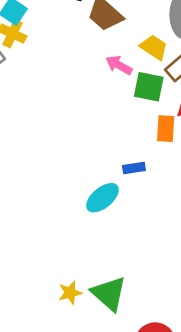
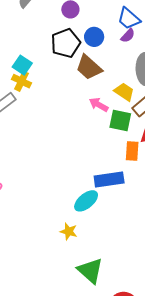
blue rectangle: (134, 168) -> (109, 179), size x1.8
yellow star: (70, 293) -> (69, 231), moved, turned 30

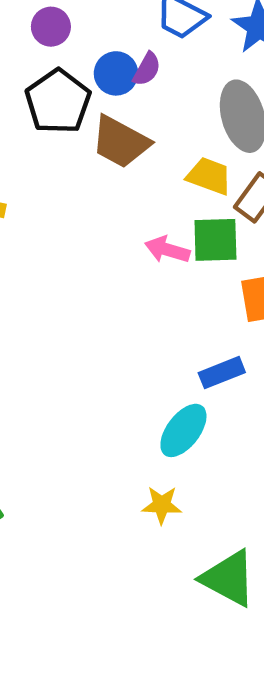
purple semicircle: (128, 36) -> (147, 69), moved
pink arrow: (99, 105) -> (167, 250), moved
blue rectangle: (109, 179) -> (222, 373), size x0.7

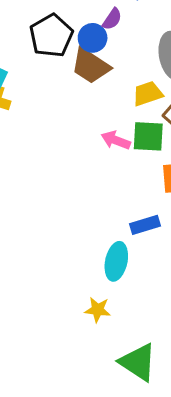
blue circle: (116, 73) -> (93, 38), moved
yellow trapezoid: (209, 176) -> (148, 94), turned -44
cyan ellipse: (183, 430) -> (116, 261), turned -30

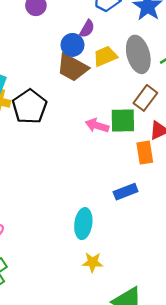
black pentagon: (51, 36) -> (30, 107), moved
yellow trapezoid: (148, 94) -> (105, 56), moved
cyan ellipse: (116, 261) -> (83, 224), moved

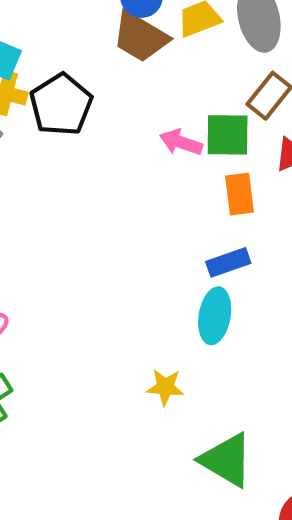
orange rectangle: (145, 153) -> (240, 194), moved
cyan ellipse: (83, 224) -> (215, 316), moved

